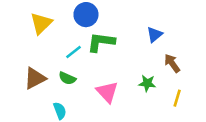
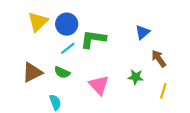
blue circle: (86, 15) -> (67, 24), moved

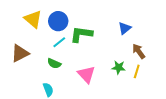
yellow triangle: (38, 22) -> (33, 19), turned -36
brown triangle: (32, 72) -> (20, 53), moved
yellow line: (163, 91) -> (137, 71), moved

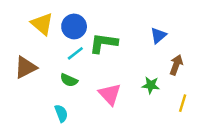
brown arrow: (139, 51) -> (176, 65), turned 56
yellow line: (137, 71) -> (183, 103), moved

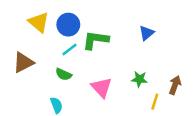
brown arrow: (176, 65) -> (175, 85), moved
yellow line: (183, 103) -> (155, 102), moved

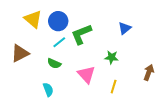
green L-shape: (96, 40) -> (81, 34), turned -30
green star: (139, 79) -> (112, 57), moved
yellow line: (155, 102) -> (114, 87), moved

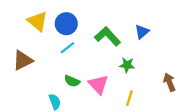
green L-shape: (81, 34) -> (108, 36), moved, turned 70
green semicircle: (54, 63) -> (72, 81), moved
brown arrow: (149, 72) -> (169, 82), turned -42

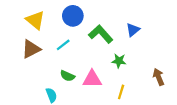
blue circle: (66, 24) -> (73, 16), moved
brown triangle: (23, 60) -> (31, 49), moved
pink triangle: (98, 84) -> (92, 79), turned -48

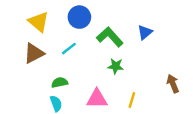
green star: (119, 61) -> (116, 66), moved
green semicircle: (67, 76) -> (60, 82), moved, turned 144
pink triangle: (92, 79) -> (97, 99), moved

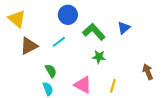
yellow triangle: (39, 22) -> (17, 19), moved
green semicircle: (60, 82) -> (51, 71), turned 72
pink triangle: (97, 99) -> (83, 85), turned 30

